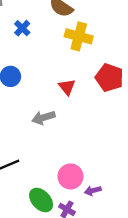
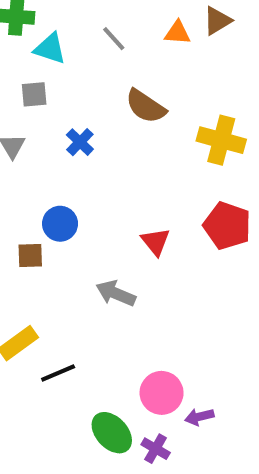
yellow cross: (79, 36) -> (221, 140), moved
gray arrow: (43, 118) -> (116, 293), turned 40

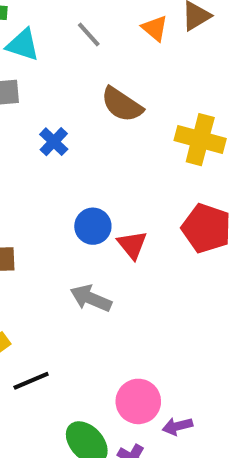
orange triangle: (177, 33) -> (155, 28), turned 36
blue circle: (60, 224) -> (93, 226), moved

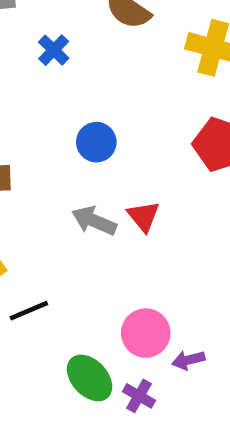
red triangle: (132, 245) -> (143, 216), moved

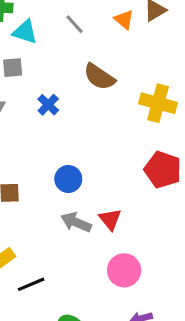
blue circle: (96, 142) -> (68, 179), moved
pink circle: (146, 333) -> (124, 270), moved

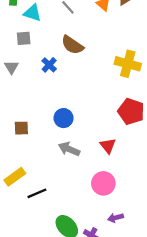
brown semicircle: (99, 77) -> (72, 45), moved
red triangle: (110, 219) -> (108, 146), moved

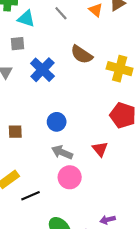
brown semicircle: (72, 45) -> (82, 54), moved
blue cross: (49, 65) -> (42, 70), size x1.6
pink circle: (103, 183) -> (70, 177), moved

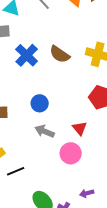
brown semicircle: (82, 54) -> (60, 54), moved
pink circle: (70, 177) -> (71, 153), moved

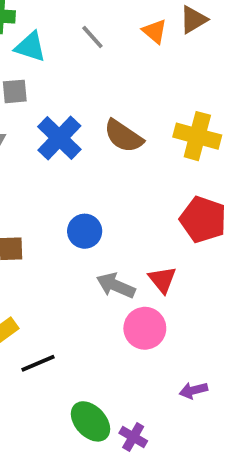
gray arrow: (45, 131) -> (116, 286), moved
purple arrow: (87, 193) -> (193, 390), moved

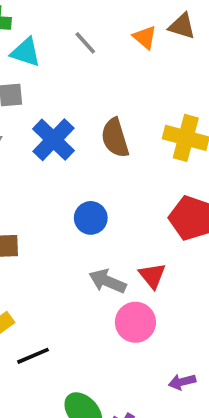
brown triangle: (193, 20) -> (182, 26), turned 48
brown semicircle: (123, 136) -> (115, 138), turned 39
blue circle: (85, 231) -> (91, 218), moved

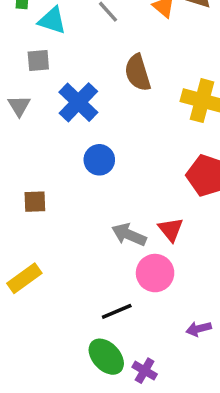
brown semicircle: (115, 138) -> (138, 73), moved
blue circle: (91, 218) -> (99, 160), moved
black line: (33, 356) -> (117, 311), moved

